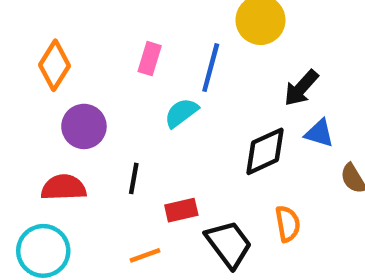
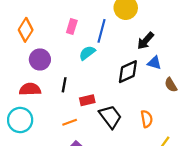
orange semicircle: (288, 224) -> (147, 119), moved

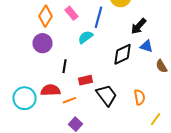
pink rectangle: (72, 26) -> (72, 13), turned -56
orange diamond: (26, 30) -> (46, 16), moved
red semicircle: (30, 89) -> (50, 90), moved

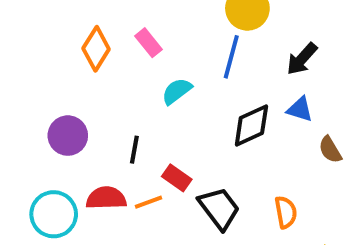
blue line: (98, 17) -> (231, 57), moved
black arrow: (138, 26) -> (302, 59), moved
purple circle: (42, 43) -> (68, 136), moved
red rectangle: (86, 80) -> (177, 178), turned 48
orange line: (70, 100) -> (149, 202), moved

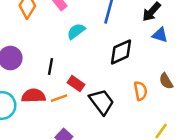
blue triangle: (300, 109) -> (160, 35), moved
brown semicircle: (330, 150) -> (166, 81), moved
orange semicircle: (286, 212) -> (140, 91), moved

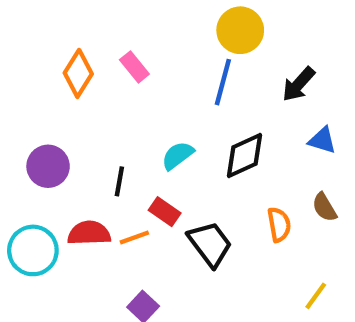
cyan semicircle: (76, 31) -> (178, 155), moved
blue triangle: (160, 35) -> (322, 140), moved

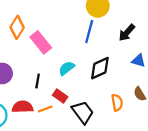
pink rectangle: (134, 67) -> (41, 42), moved, size x1.5

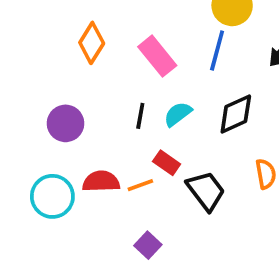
pink rectangle: (41, 42) -> (157, 56), moved
black line: (38, 81) -> (140, 116), moved

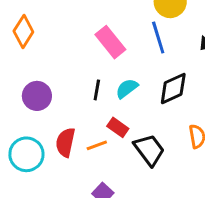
orange diamond: (92, 43) -> (23, 32), moved
blue line: (217, 50) -> (158, 38), turned -32
red semicircle: (101, 181) -> (65, 142), turned -76

